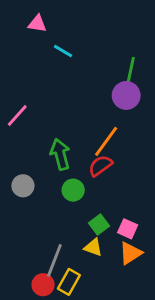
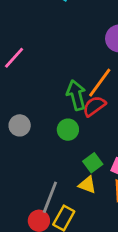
green arrow: (60, 154) -> (76, 95), moved

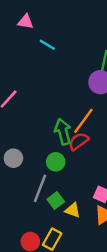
green square: (93, 163) -> (56, 200), moved
gray line: (50, 197) -> (40, 188), moved

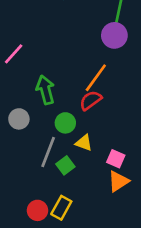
green arrow: (63, 132) -> (45, 90), moved
yellow triangle: (73, 210) -> (84, 143), moved

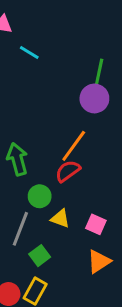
pink square: (116, 159) -> (96, 224), moved
green square: (65, 165) -> (40, 256), moved

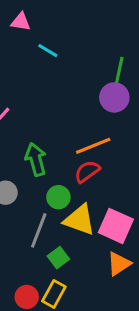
orange line: (74, 146) -> (93, 146), turned 32
yellow triangle: (60, 218) -> (80, 220), size x1.6
pink square: (96, 224) -> (116, 226), size x1.6

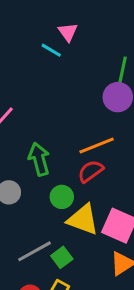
pink triangle: (21, 22) -> (68, 32), moved, turned 45
gray line: (39, 230) -> (35, 251), moved, turned 40

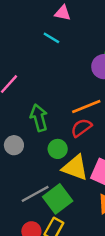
pink triangle: (68, 32) -> (63, 13), turned -42
cyan line: (51, 50) -> (51, 38), moved
green square: (62, 257) -> (58, 199), size x1.6

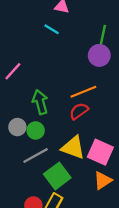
green circle: (58, 149) -> (36, 130), moved
gray line: (35, 194) -> (36, 155), moved

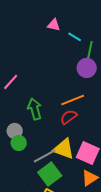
cyan line: (52, 29) -> (75, 37), moved
green circle: (36, 130) -> (19, 143), moved
gray line: (36, 155) -> (45, 156), moved

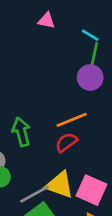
cyan line: (75, 37) -> (90, 35), moved

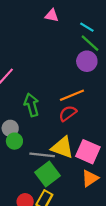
green line: (94, 55) -> (90, 43), turned -60
gray line: (35, 194) -> (42, 155), turned 35

